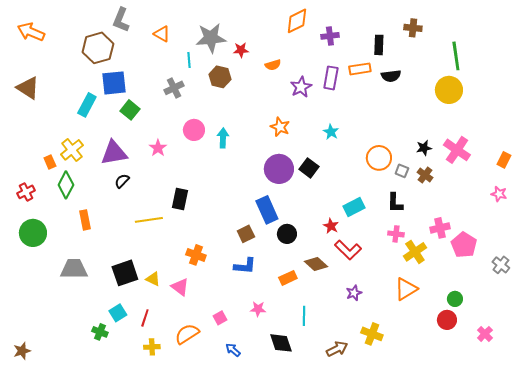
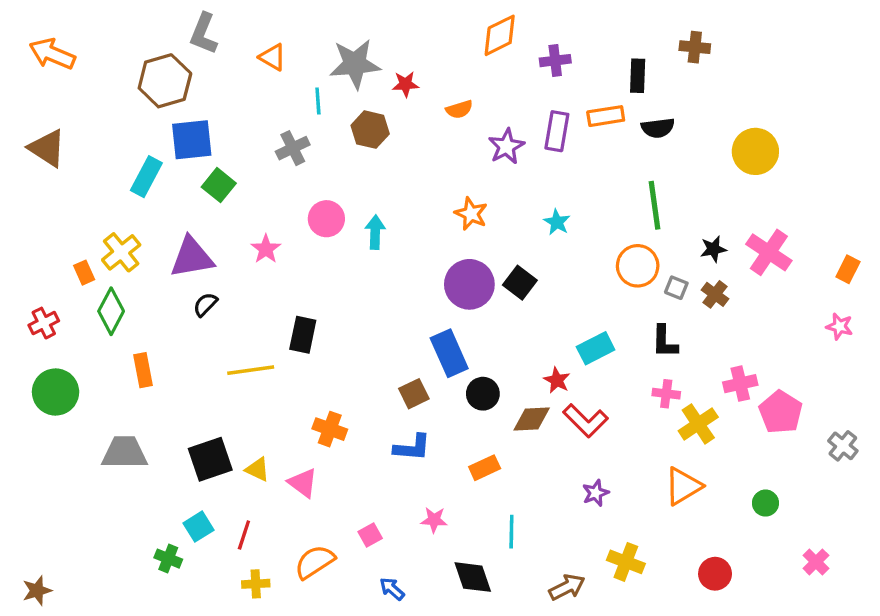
green line: (456, 56) -> (654, 205), moved
brown diamond: (316, 264) -> (532, 419), moved, turned -45
red circle: (447, 320) -> (715, 574), moved

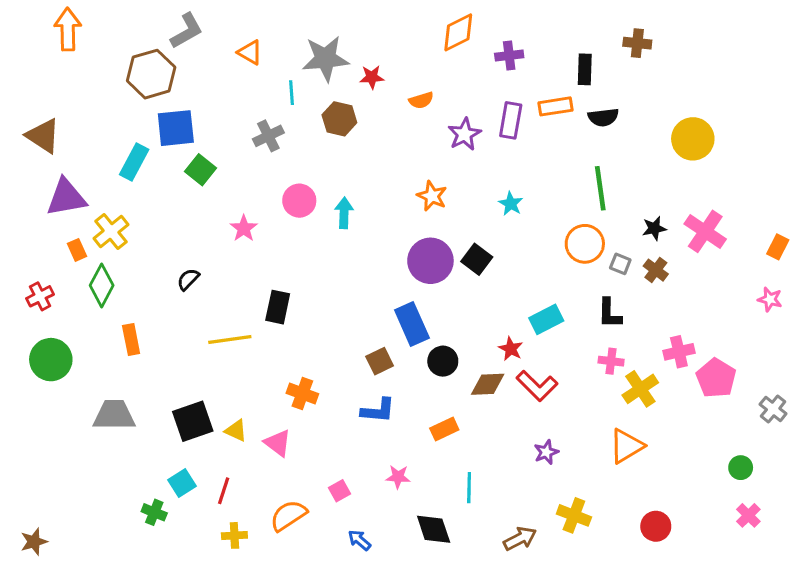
gray L-shape: (204, 34) -> (187, 31), turned -141
orange arrow: (52, 54) -> (68, 29), moved, turned 66
purple triangle: (192, 257) -> (66, 198), moved
green circle: (765, 503) -> (741, 468), moved

